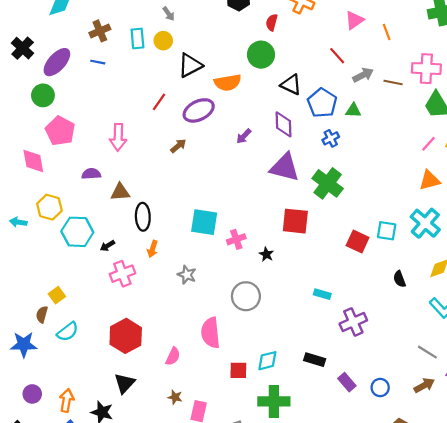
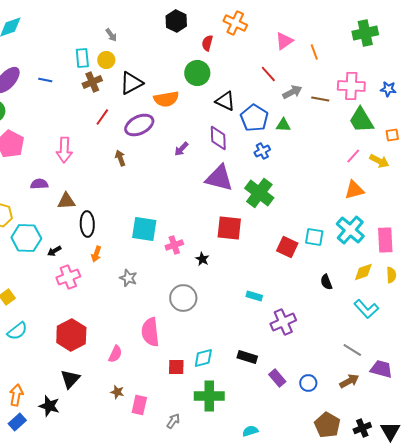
brown cross: (100, 31) -> (92, 82), moved
brown arrow: (178, 146) -> (120, 158), turned -70

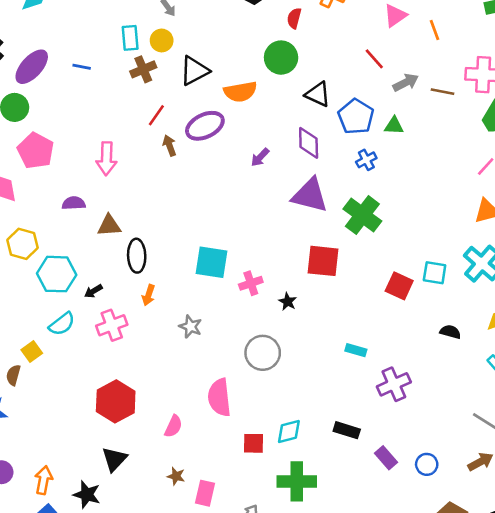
brown arrow: (120, 158) -> (169, 145), moved
black semicircle: (326, 282) -> (450, 332), turned 126
cyan semicircle: (17, 331) -> (62, 324), moved

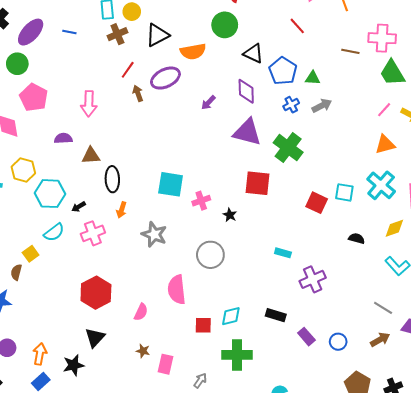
gray arrow: (406, 82) -> (322, 106), moved
gray star: (190, 327) -> (154, 234), size x1.4
black star: (87, 495) -> (73, 365), turned -30

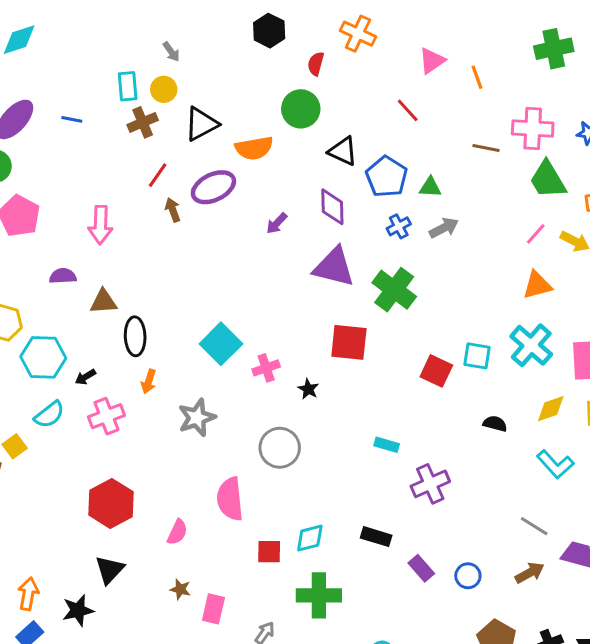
cyan square: (171, 184) -> (221, 344), turned 36
gray star: (154, 234) -> (197, 418), turned 30

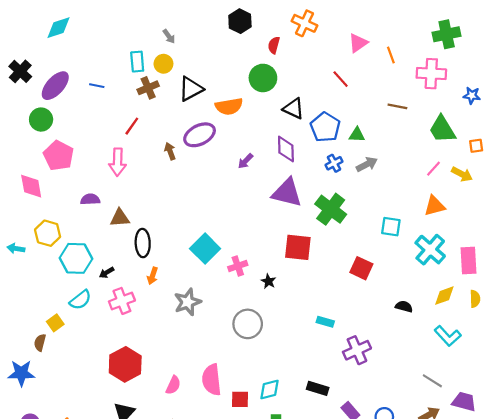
pink cross: (533, 128) -> (431, 74), moved
red line: (158, 175) -> (132, 126), moved
cyan square: (477, 356) -> (391, 227), moved
pink semicircle: (230, 499) -> (212, 380), moved

